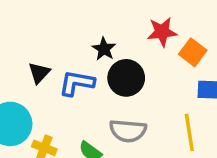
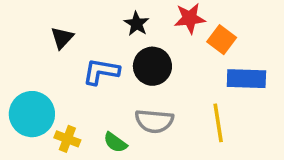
black star: (104, 49) -> (137, 24), moved
black triangle: (39, 73) -> (62, 38), moved

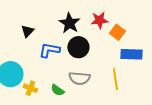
black star: (137, 24) -> (69, 23), size x1.5

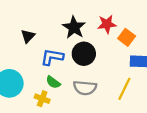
yellow line: (115, 79) -> (124, 89), turned 35
yellow cross: (30, 88) -> (42, 99), moved
green semicircle: (57, 90) -> (53, 82), moved

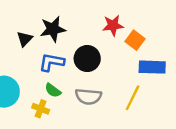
black star: (74, 27) -> (53, 29), moved, turned 30

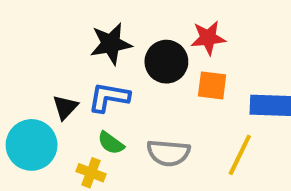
black triangle: (25, 39) -> (65, 107), moved
orange square: (135, 40) -> (212, 85), moved, turned -30
black circle: (87, 59) -> (166, 62), moved

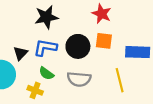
red star: (208, 38) -> (102, 14), turned 30
black circle: (166, 62) -> (78, 46), moved
yellow line: (240, 155) -> (120, 80), turned -40

